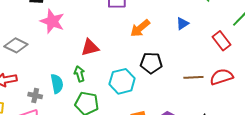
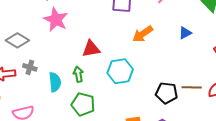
black pentagon: (151, 63) -> (167, 93), moved
cyan hexagon: (122, 81) -> (120, 71), moved
gray cross: (35, 95) -> (30, 67), moved

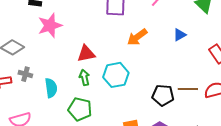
pink star: (56, 20) -> (50, 25), turned 30
green arrow: (78, 74) -> (84, 78), moved

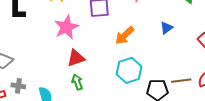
pink star: (50, 25) -> (66, 27), moved
cyan hexagon: (116, 75) -> (129, 70), moved

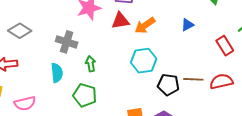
red triangle: (76, 58) -> (120, 21), moved
gray cross: (18, 86) -> (67, 42), moved, size x1.5

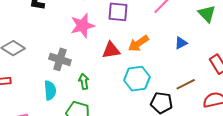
red triangle: (120, 21) -> (111, 50), moved
brown line: (193, 79) -> (186, 84), moved, turned -30

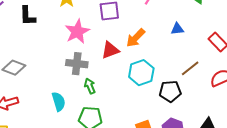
blue triangle: (181, 43) -> (177, 29), turned 32
gray cross: (60, 59) -> (77, 64), moved

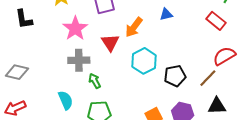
blue triangle: (177, 29) -> (166, 14), moved
red triangle: (110, 50) -> (110, 43), turned -36
brown line: (190, 68) -> (208, 78), moved

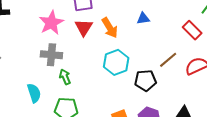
orange arrow: (134, 27) -> (110, 28), turned -75
red triangle: (110, 43) -> (84, 27), moved
brown line: (208, 78) -> (168, 60), moved

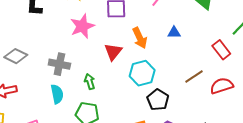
red triangle: (84, 27) -> (113, 52), moved
gray cross: (51, 55) -> (59, 64), moved
black pentagon: (145, 80) -> (158, 100), moved, turned 30

